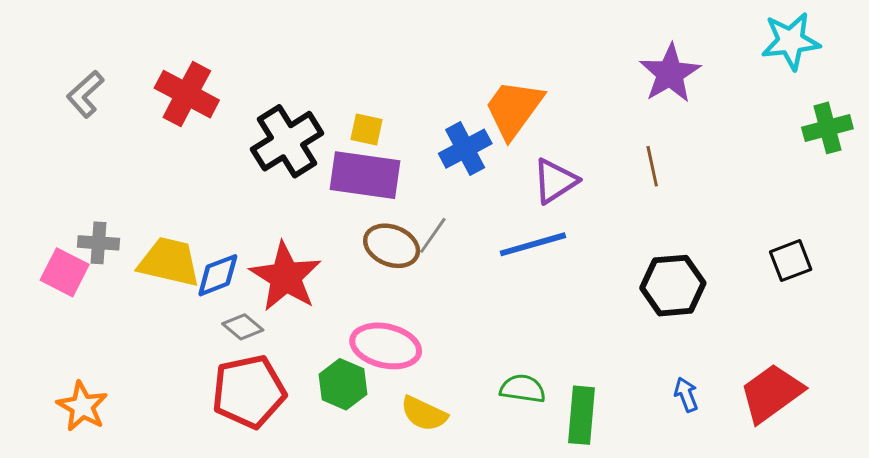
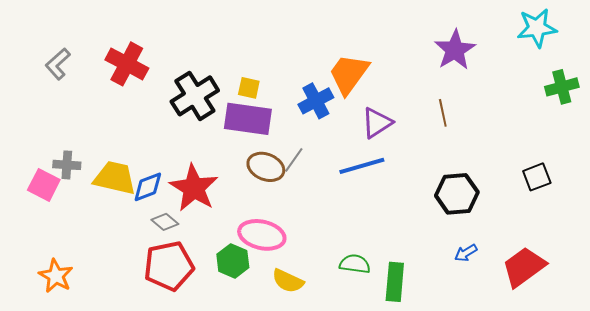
blue arrow: (686, 395) -> (466, 253), moved, turned -100

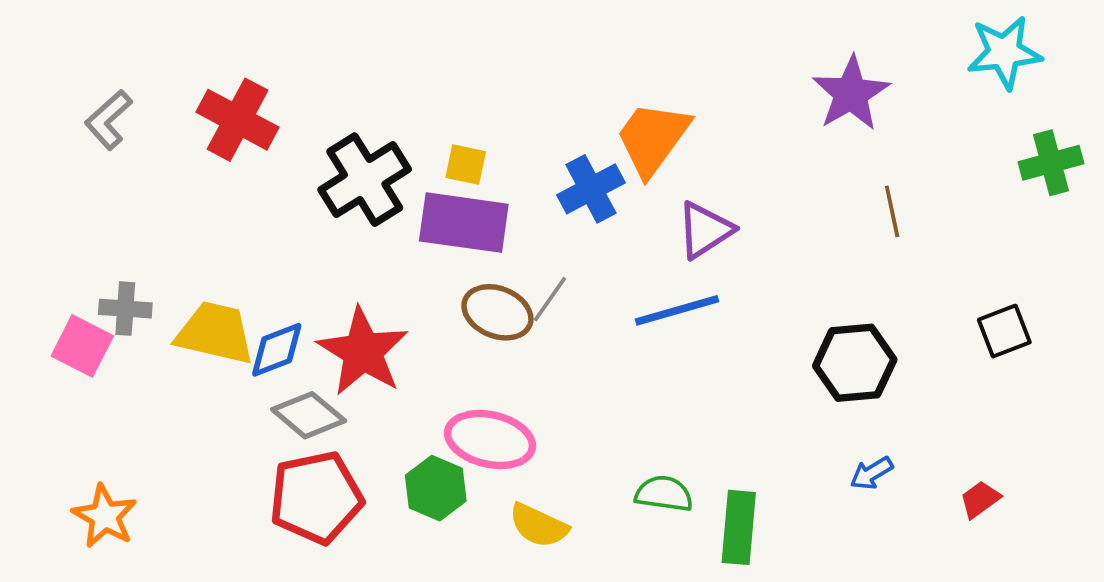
brown line: (443, 113) -> (892, 211), moved
gray diamond: (165, 222) -> (309, 415), size x1.4
red trapezoid: (524, 267) -> (980, 499), size x0.5

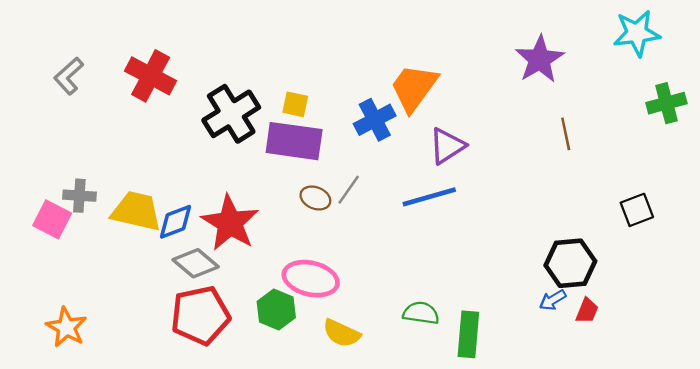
brown ellipse: (497, 312) -> (315, 198), size x0.7
black hexagon: (855, 363) -> (570, 263), moved
red trapezoid: (980, 499) -> (587, 311), moved, turned 148

